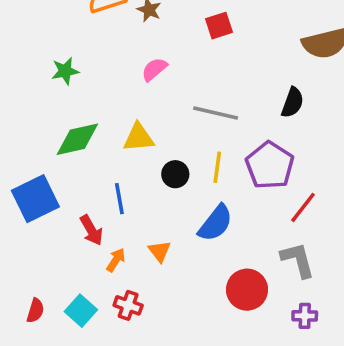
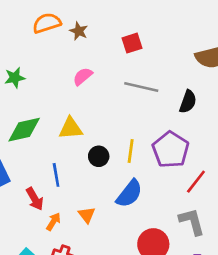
gray line: (216, 113) -> (141, 87), moved

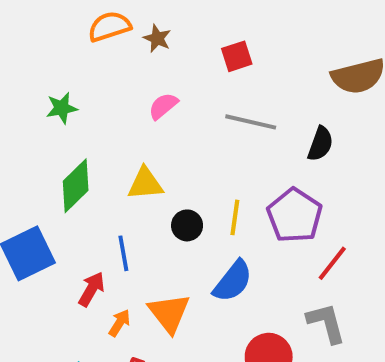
green diamond: (24, 130) -> (76, 186), turned -32
red arrow: (35, 199) -> (92, 289), turned -120
orange triangle: (87, 215) -> (169, 313), size x1.6

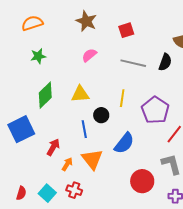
orange semicircle: (109, 26) -> (32, 23), moved
brown star: (157, 38) -> (86, 21), size x1.5
black semicircle: (320, 144) -> (165, 62), moved
yellow line: (235, 217) -> (122, 98), moved
blue line: (123, 253) -> (84, 129), moved

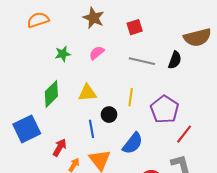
green star: (38, 56) -> (63, 54), moved

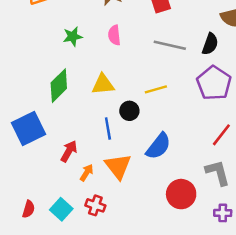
pink semicircle: (97, 53) -> (114, 35), turned -56
yellow line: (131, 97) -> (156, 89), turned 66
purple pentagon: (165, 109) -> (214, 83), moved

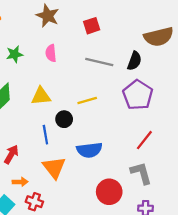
blue semicircle: (158, 146) -> (89, 150), turned 45
orange arrow: (87, 173) -> (20, 182), moved, turned 56

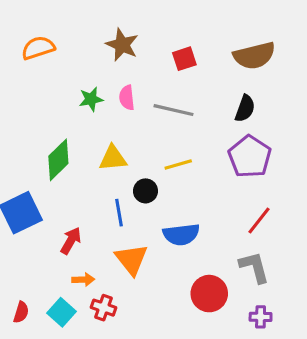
brown semicircle: (159, 37) -> (254, 56), moved
green star: (15, 54) -> (91, 99), moved
gray line: (99, 62) -> (173, 110), moved

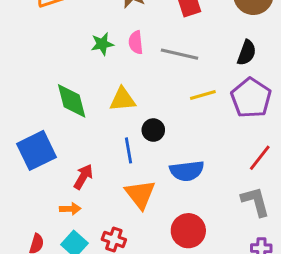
green diamond: (58, 160) -> (72, 101), turned -60
yellow line: (178, 164) -> (203, 95), moved
orange arrow: (83, 280) -> (70, 209), moved
red circle: (209, 294) -> (188, 231), moved

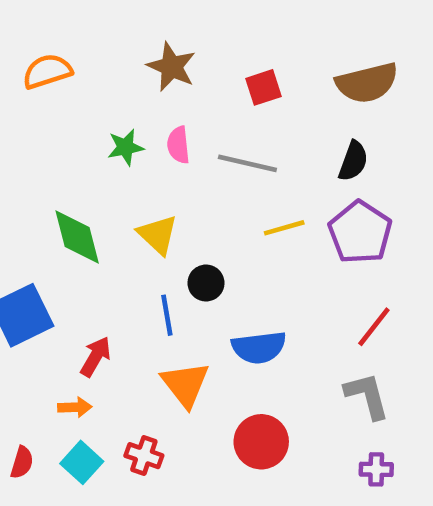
yellow triangle: (123, 99) -> (158, 235), turned 48

